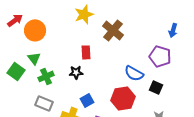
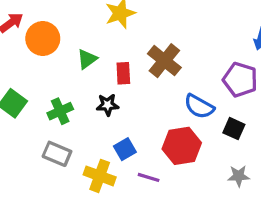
brown cross: (113, 30) -> (164, 61), moved
green triangle: (34, 58) -> (87, 59), moved, turned 32

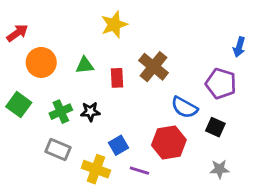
orange circle: (43, 39) -> (41, 62), moved
green triangle: (87, 59) -> (85, 65), turned 30
black star: (108, 105) -> (90, 112), moved

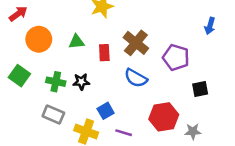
purple pentagon: (221, 84) -> (176, 57), moved
blue semicircle: (184, 107) -> (136, 78), moved
green cross: (61, 112) -> (56, 82), turned 36
black square: (215, 127) -> (200, 89), moved, turned -35
red hexagon: (169, 142) -> (164, 117), moved

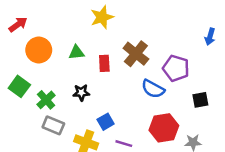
blue semicircle: (136, 78) -> (153, 89), moved
green cross: (56, 82) -> (46, 100), moved, turned 36

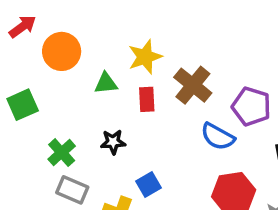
yellow star: (102, 17) -> (145, 57), moved
red arrow: (18, 24) -> (23, 27), moved
orange circle: (39, 50) -> (62, 51), moved
green square: (19, 86) -> (23, 105), moved, turned 30

